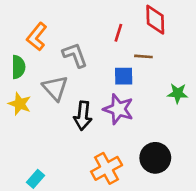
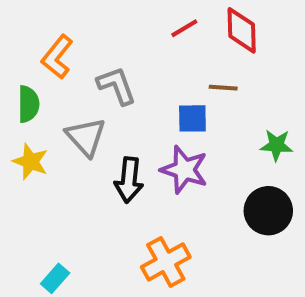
red line: (118, 33) -> (184, 28), moved, turned 42
black circle: (155, 158) -> (268, 211), moved

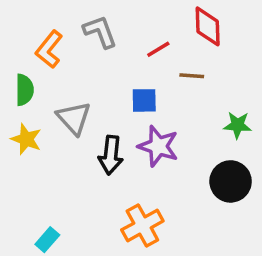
red line: (184, 28) -> (158, 49), moved
gray L-shape: (117, 86) -> (100, 32), moved
blue square: (192, 118) -> (144, 100), moved

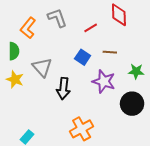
brown line: (192, 76) -> (110, 52), moved
blue square: (144, 100) -> (83, 57), turned 35
purple star: (158, 146) -> (104, 81), moved

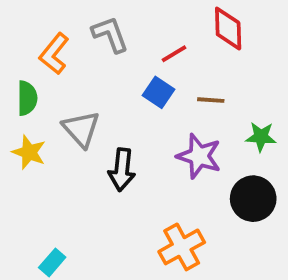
blue square: (83, 57) -> (158, 92), moved
orange cross: (82, 129) -> (182, 247), moved

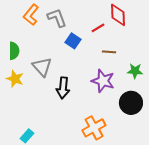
orange L-shape: (54, 54) -> (31, 15), moved
red line: (174, 54) -> (98, 28), moved
blue square: (158, 92) -> (73, 41), moved

